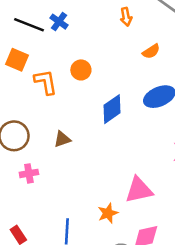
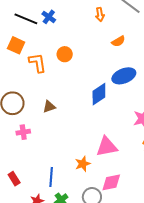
blue diamond: (112, 109) -> (99, 94), moved

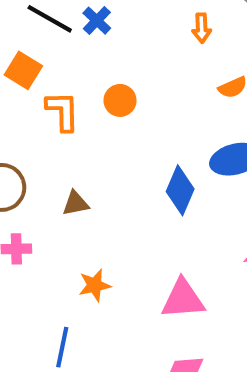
blue diamond: (99, 94) -> (180, 190), turned -40
orange star: (83, 164) -> (95, 285), moved

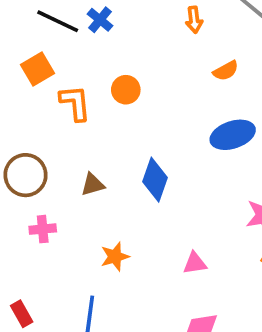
orange square: (23, 70) -> (37, 69), turned 32
blue diamond: (180, 190) -> (155, 180), moved
pink triangle: (183, 299) -> (195, 263), size x0.6

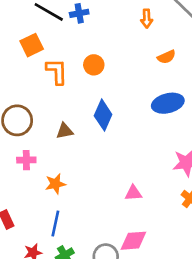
blue cross: (100, 20) -> (79, 13), turned 36
blue diamond: (155, 180) -> (103, 115), moved
orange star: (115, 257) -> (55, 184), moved

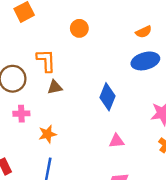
orange semicircle: (166, 57) -> (144, 32), moved
orange L-shape: (57, 71) -> (46, 61), moved
blue diamond: (103, 115) -> (108, 97), moved

